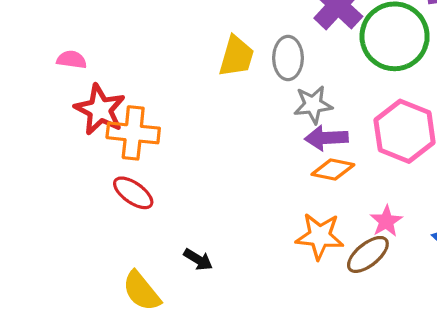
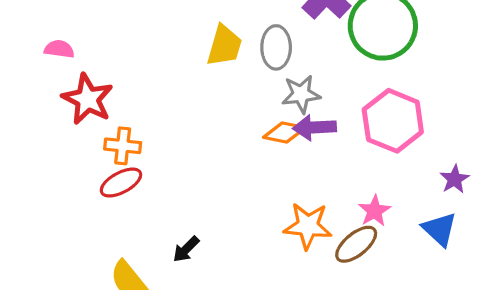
orange cross: (133, 133) -> (123, 146), moved, size x0.7
orange diamond: (333, 170) -> (284, 132), moved
red ellipse: (133, 193) -> (121, 183), turned -63
black arrow: (198, 259) -> (186, 249), turned 104

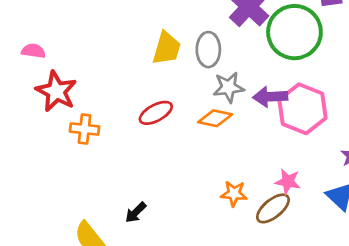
purple arrow: (314, 127) -> (270, 97), moved
red ellipse: (121, 183) -> (156, 113), moved
pink star: (374, 211) -> (288, 181), turned -30
orange star: (308, 226) -> (234, 194), size x0.7

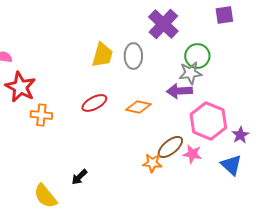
green circle: (294, 32) -> (197, 56), moved, size x0.6
gray star: (229, 87) -> (190, 73), moved
pink hexagon: (303, 109) -> (208, 121), moved
brown ellipse: (273, 208) -> (170, 147), moved

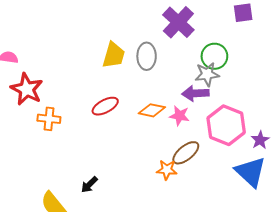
pink star: (192, 154) -> (179, 116), moved
blue triangle: (231, 165) -> (251, 172), size x1.4

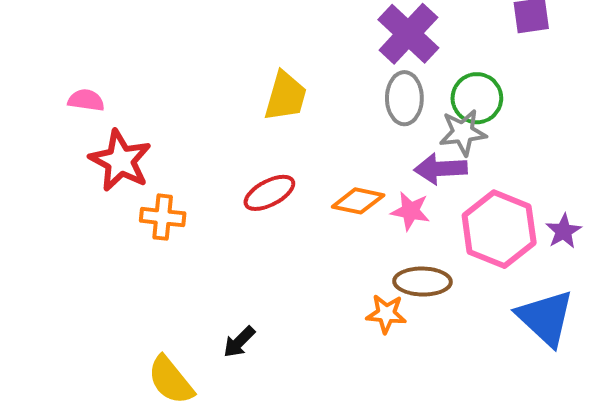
gray ellipse: (147, 56) -> (404, 98), moved
purple star: (260, 140) -> (564, 231), moved
brown ellipse: (186, 153) -> (423, 282), turned 40

